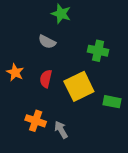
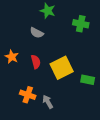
green cross: (98, 51) -> (81, 24), moved
red semicircle: (46, 79) -> (36, 62), turned 152

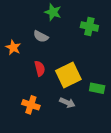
orange star: (12, 57) -> (13, 47), moved
gray arrow: (48, 102) -> (67, 103), moved, turned 144

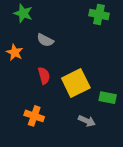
green star: (53, 12) -> (23, 13), moved
green cross: (89, 26) -> (99, 15), moved
gray arrow: (67, 103) -> (87, 121), moved

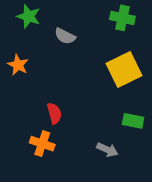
gray semicircle: (45, 40) -> (65, 36), moved
red semicircle: (44, 76) -> (54, 113), moved
yellow square: (76, 83) -> (124, 69), moved

